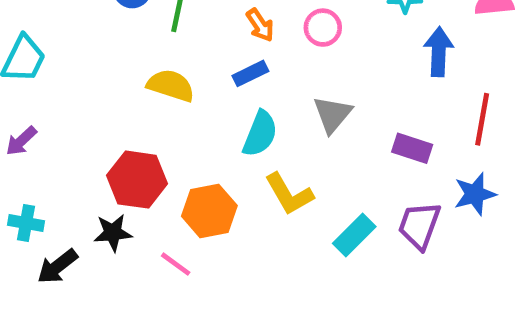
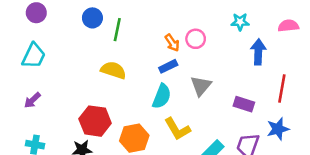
orange arrow: (260, 25) -> (172, 43), moved
blue rectangle: (250, 73) -> (168, 66), moved

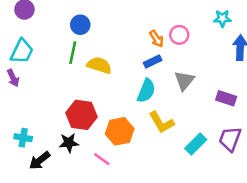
blue circle: (92, 18) -> (80, 25), moved
green line: (117, 30) -> (73, 53), moved
purple arrow: (32, 100) -> (13, 78), moved, turned -72

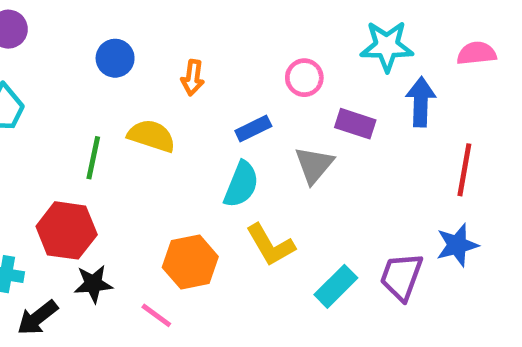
cyan star: (222, 18) -> (387, 46), size x1.5
orange arrow: (156, 39) -> (193, 78), moved, turned 42
green line: (73, 53) -> (93, 158), moved
purple rectangle: (226, 98) -> (355, 124), moved
red hexagon: (82, 115) -> (67, 230), moved

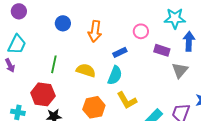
orange arrow: (193, 78) -> (95, 31), size x1.5
yellow semicircle: (151, 136) -> (86, 70), moved
gray triangle: (314, 165) -> (180, 70), moved

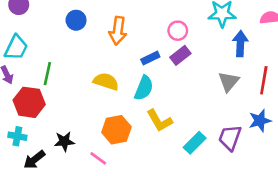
purple rectangle: (162, 50) -> (180, 55), moved, turned -56
green line: (54, 64) -> (47, 74), moved
red hexagon: (43, 94) -> (29, 102), moved

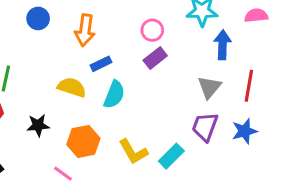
blue rectangle: (150, 58) -> (101, 64), moved
yellow L-shape: (159, 121) -> (133, 152), moved
purple trapezoid: (230, 138) -> (205, 127), moved
black star: (64, 141) -> (38, 125), moved

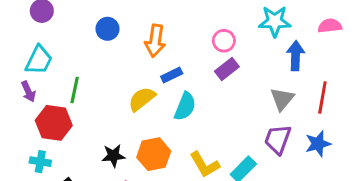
yellow semicircle: (72, 87) -> (142, 99), turned -56
black star: (38, 125) -> (113, 156), moved

